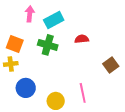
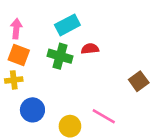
pink arrow: (30, 14) -> (16, 29), moved
red semicircle: (82, 39) -> (90, 49), moved
pink line: (83, 93) -> (104, 116), turned -48

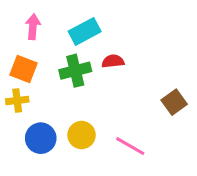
pink arrow: (16, 29) -> (33, 27), moved
green cross: (60, 56) -> (75, 71), turned -30
yellow circle: (70, 126) -> (82, 135), moved

